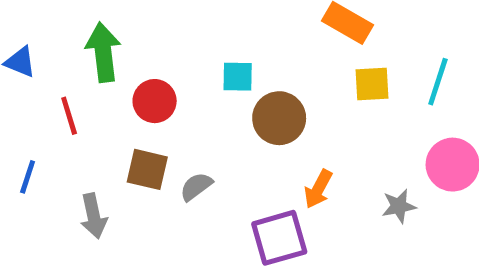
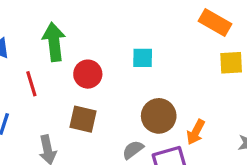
brown circle: (279, 118) -> (159, 116), moved
gray semicircle: (196, 187) -> (133, 150), moved

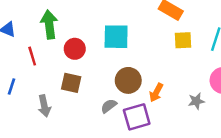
cyan square: (143, 58) -> (116, 37), size x1.6

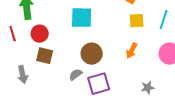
red circle: (75, 49) -> (40, 34), moved
orange arrow: (156, 93) -> (132, 51), moved
gray star: (196, 101) -> (148, 88), moved

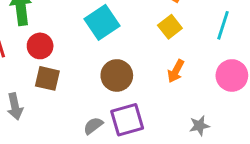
cyan square: (82, 18) -> (102, 22), turned -35
yellow square: (137, 21) -> (170, 27), moved, turned -35
gray semicircle: (76, 75) -> (93, 126), moved

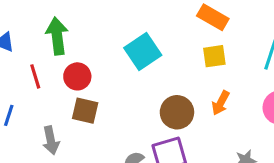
yellow square: (170, 27) -> (214, 56), turned 30
brown circle: (117, 75) -> (177, 112), moved

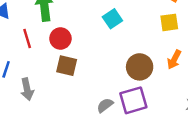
cyan square: (143, 52) -> (112, 19), size x0.7
gray arrow: (51, 140) -> (27, 89), moved

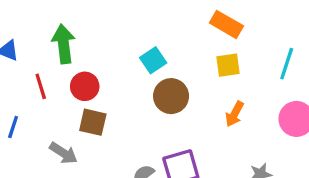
brown circle: (140, 67) -> (171, 96), moved
gray arrow: (27, 89) -> (64, 153), moved, turned -45

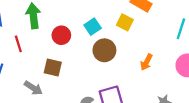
yellow square: (228, 65) -> (125, 22), moved, turned 35
red circle: (85, 86) -> (61, 35), moved

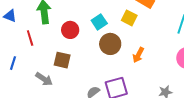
orange arrow: (146, 62) -> (138, 55), moved

